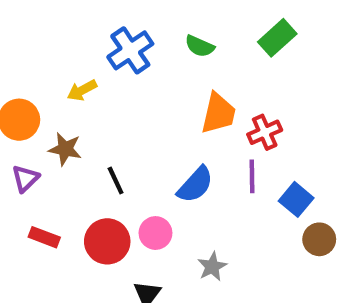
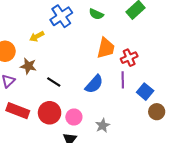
black line: (116, 181) -> (54, 82), turned -32
pink circle: (155, 233) -> (74, 117), moved
red rectangle: (44, 237) -> (18, 111), size x1.5

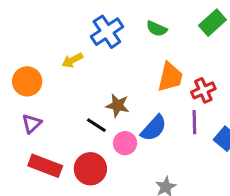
brown star: (28, 66) -> (118, 105), moved
pink circle: (74, 117) -> (125, 143), moved

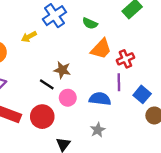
green semicircle: (157, 29) -> (90, 23), moved
orange trapezoid: (170, 77) -> (101, 49), turned 30
blue semicircle: (154, 128) -> (100, 99), moved, turned -125

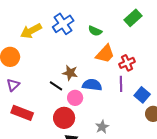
yellow arrow: (29, 37) -> (31, 31), moved, size x1.5
blue semicircle: (100, 99) -> (92, 85), moved
red circle: (42, 117) -> (64, 118), moved

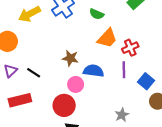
black line: (56, 86) -> (34, 73), moved
red rectangle: (22, 113) -> (20, 100), turned -35
gray star: (102, 127) -> (122, 115), moved

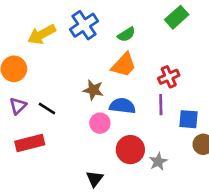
green semicircle: (97, 14) -> (126, 34), turned -56
orange trapezoid: (107, 38) -> (124, 65), moved
blue square: (146, 81) -> (189, 119), turned -35
red circle: (64, 105) -> (130, 150), moved

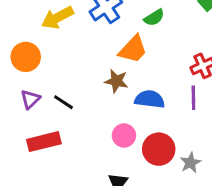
orange trapezoid: (124, 65) -> (133, 49), moved
pink circle: (100, 123) -> (124, 135), moved

